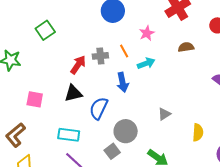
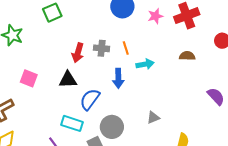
pink star: (147, 33) -> (155, 16), moved
red arrow: (78, 65) -> (78, 53), turned 150
cyan rectangle: (69, 135) -> (72, 123), moved

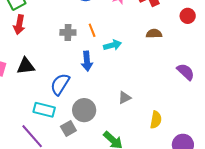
red arrow: (78, 53) -> (19, 25), moved
black triangle: (68, 80) -> (26, 66), moved

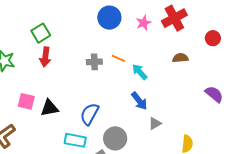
orange line: (92, 30) -> (118, 58), turned -40
cyan arrow: (113, 45) -> (140, 72), turned -114
blue arrow: (87, 61) -> (139, 101), moved, turned -30
black triangle: (26, 66) -> (49, 108), moved

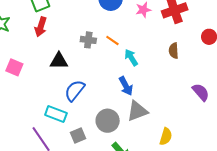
brown semicircle: (180, 58) -> (174, 51), turned -98
black triangle: (49, 108) -> (59, 61), moved
gray triangle: (155, 124) -> (137, 111), size x1.6
gray circle: (115, 138) -> (108, 121), moved

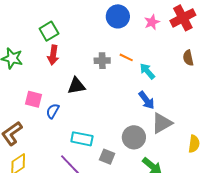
blue semicircle: (75, 91) -> (53, 111), moved, size x0.7
gray square: (78, 135) -> (107, 157), turned -35

